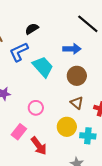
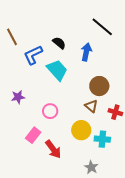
black semicircle: (32, 29) -> (59, 43), moved, turned 72
blue arrow: (72, 49) -> (86, 52), turned -78
brown circle: (77, 76) -> (99, 86), moved

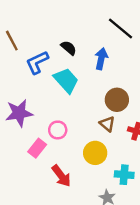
purple star: (18, 97) -> (19, 113), size x1.6
pink rectangle: (33, 135) -> (37, 148), moved
cyan cross: (102, 139) -> (124, 175), moved

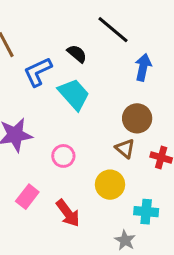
black line: (121, 28) -> (113, 30), moved
blue arrow: (101, 59) -> (143, 67), moved
pink rectangle: (37, 148) -> (27, 197), moved

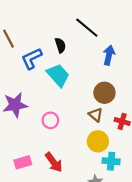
black semicircle: (77, 54) -> (60, 45), turned 32
yellow circle: (110, 185) -> (98, 141), moved
pink rectangle: (27, 197) -> (23, 162), moved, turned 35

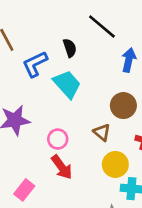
brown triangle: (96, 115) -> (102, 132), moved
pink rectangle: (23, 162) -> (24, 190), turned -35
red arrow: (54, 162) -> (62, 167), moved

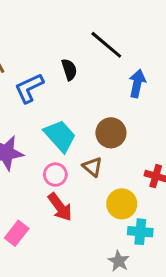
cyan trapezoid: (67, 84) -> (60, 136), moved
brown circle: (123, 106) -> (111, 133), moved
brown triangle: (102, 132) -> (92, 167), moved

